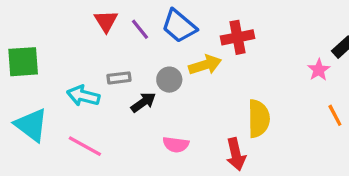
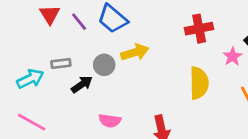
red cross: (237, 37) -> (199, 29), moved
cyan arrow: (83, 96) -> (30, 79), turned 140
yellow semicircle: (259, 119) -> (199, 83), moved

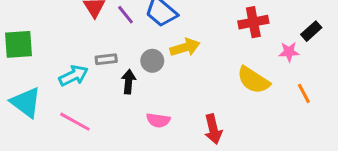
pink star: (233, 56) -> (289, 52), turned 30
yellow semicircle: (199, 83) -> (253, 80), turned 124
black arrow: (82, 84) -> (128, 82), turned -50

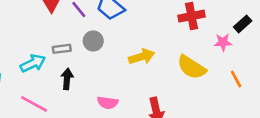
yellow arrow: (185, 47) -> (142, 57), moved
gray circle: (152, 61) -> (93, 41), moved
black arrow: (128, 82) -> (67, 79), moved

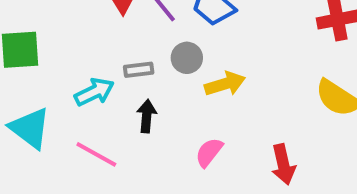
yellow arrow: (142, 57) -> (225, 84), moved
pink semicircle: (108, 103) -> (209, 152), turned 120

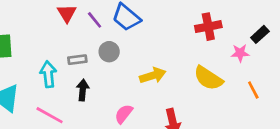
yellow arrow: (225, 84) -> (153, 75), moved
cyan arrow: (94, 92) -> (48, 74), turned -70

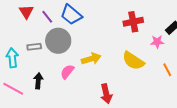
gray circle: (109, 52) -> (58, 41), size x1.6
black arrow: (83, 90) -> (38, 81), moved
pink semicircle: (124, 114) -> (67, 72), moved

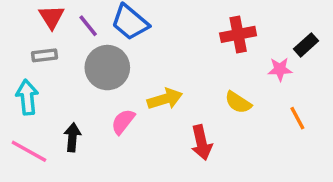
gray rectangle: (34, 47) -> (45, 55), moved
yellow semicircle: (133, 61) -> (238, 102), size x0.7
red arrow: (106, 94) -> (201, 143), moved

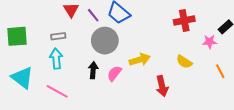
gray rectangle: (45, 55) -> (58, 36), moved
black arrow: (72, 137) -> (93, 70), moved

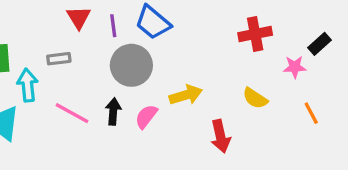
purple line: (93, 15) -> (113, 26), turned 32
cyan arrow: (56, 59) -> (27, 85), moved
pink line: (57, 91) -> (72, 113), moved

